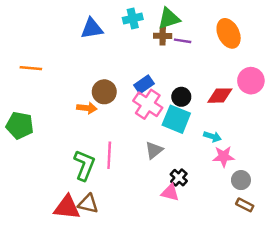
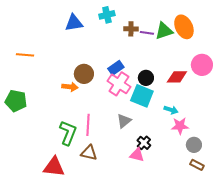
green triangle: (169, 18) -> (164, 31), moved
brown triangle: (88, 204) -> (89, 153), moved

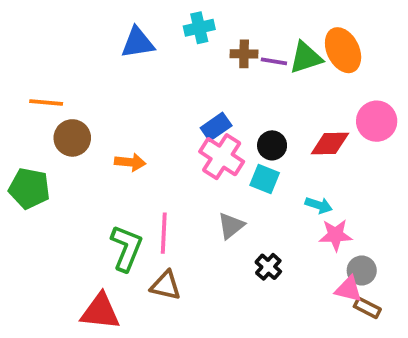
brown circle: (84, 74) -> (72, 138), moved
cyan square: (142, 96) -> (265, 179), size x0.7
pink triangle: (137, 155) -> (349, 289), moved

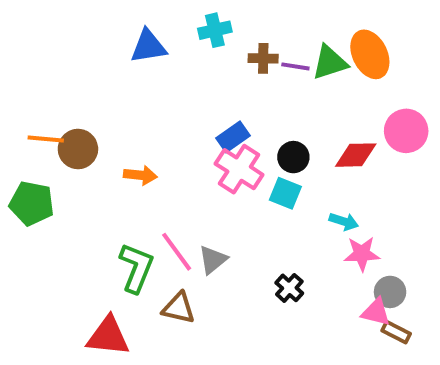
orange line: (46, 102) -> (46, 139), moved
gray triangle: (231, 226) -> (213, 260), moved
pink line: (164, 233) -> (177, 252), turned -39

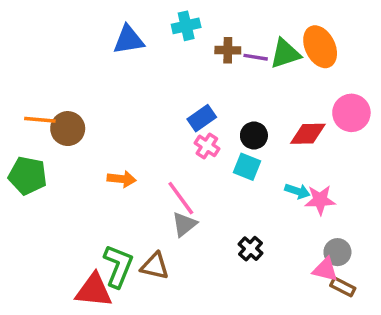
pink cross: (239, 169) -> (207, 146), size x0.6
orange arrow: (140, 175) -> (122, 179), moved
pink line: (177, 252) -> (181, 198), moved
pink star: (362, 254) -> (320, 200), moved
green L-shape: (136, 268) -> (118, 266), moved

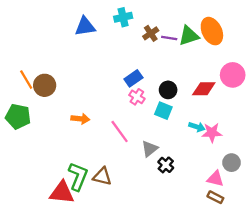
brown cross: (228, 50) -> (151, 33), turned -35
orange line: (40, 120) -> (26, 80), turned 54
gray triangle: (184, 224) -> (150, 149), moved
gray circle: (337, 252) -> (231, 163), moved
brown rectangle: (343, 287) -> (215, 197), moved

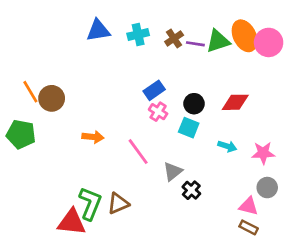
cyan cross: (123, 17) -> (138, 34), moved
pink circle: (233, 75) -> (269, 42), moved
pink star: (212, 133) -> (263, 153), moved
brown triangle: (102, 176) -> (118, 203), turned -36

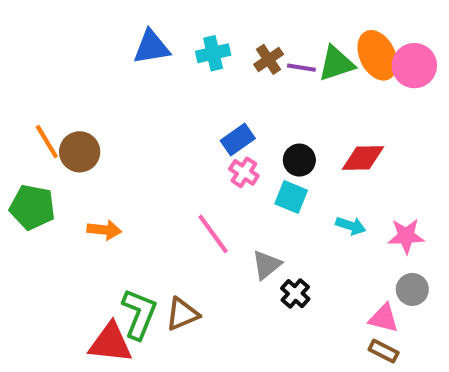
orange arrow: (93, 137) -> (104, 230), moved

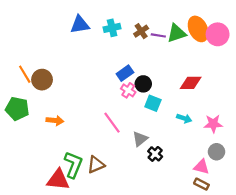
black circle: (299, 160) -> (143, 84), moved

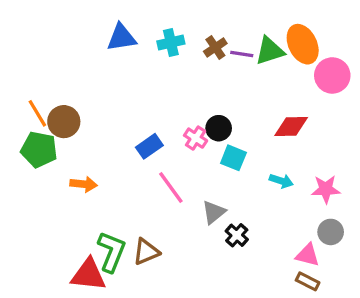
pink circle: (218, 34) -> (332, 75), moved
blue rectangle: (125, 73) -> (149, 146), moved
green pentagon: (17, 109) -> (39, 150), moved

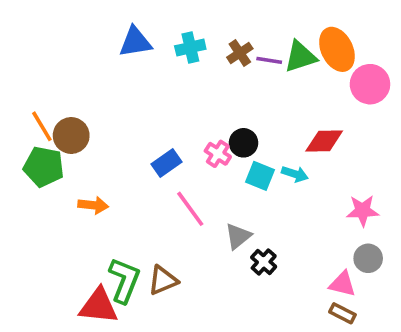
cyan arrow: (281, 181) -> (295, 174), moved

